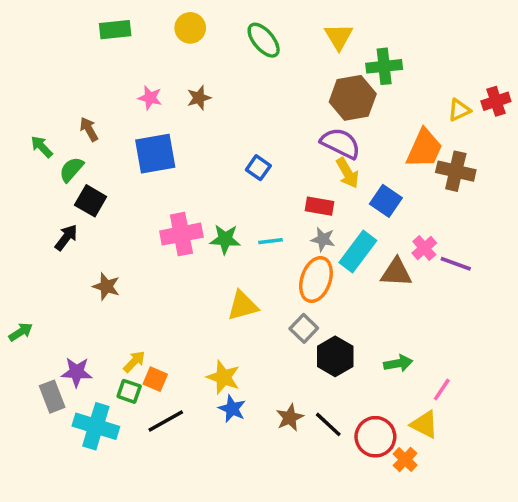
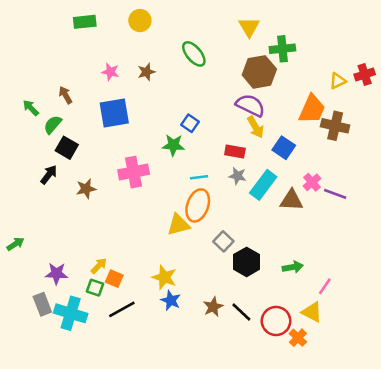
green ellipse: (264, 40) -> (194, 54), moved
green star: (225, 239) -> (173, 145), moved
orange ellipse: (316, 279) -> (198, 205), moved
brown star: (106, 286) -> (86, 189), moved, turned -30
gray rectangle: (52, 397) -> (42, 304), moved

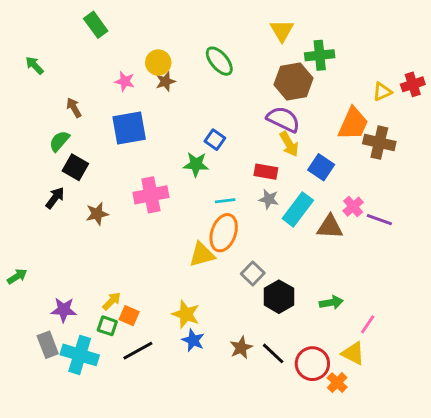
yellow circle: (140, 21) -> (158, 63), moved
green rectangle: (85, 22) -> (96, 25), turned 60
green arrow: (31, 108) -> (35, 65), moved

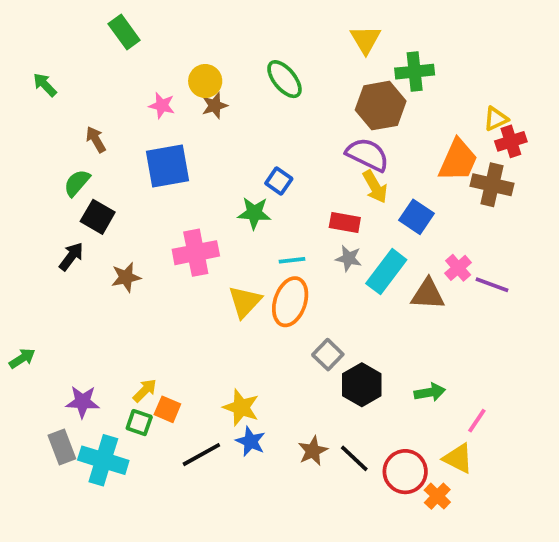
red cross: (413, 84) -> (511, 141), moved
yellow triangle: (202, 255) -> (245, 302), moved, turned -32
black line: (138, 351) -> (201, 455), moved

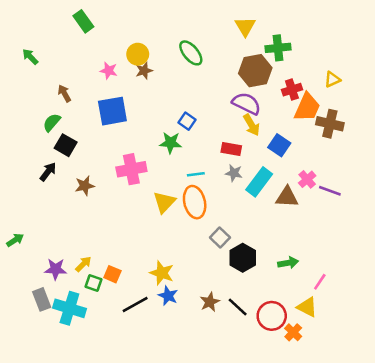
red cross: (511, 141) -> (292, 90), moved
orange ellipse: (290, 302) -> (195, 202), turned -32
yellow arrow: (145, 390) -> (83, 264), moved

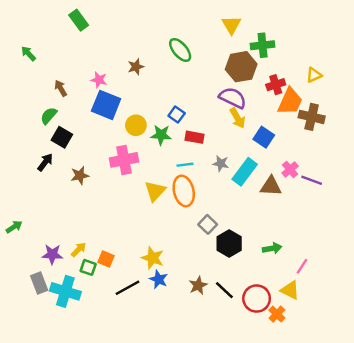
yellow circle: (138, 54) -> (136, 125), moved
pink star: (109, 71) -> (99, 80), moved
blue square: (112, 111) -> (106, 105), turned 32
red rectangle: (231, 149) -> (194, 137), moved

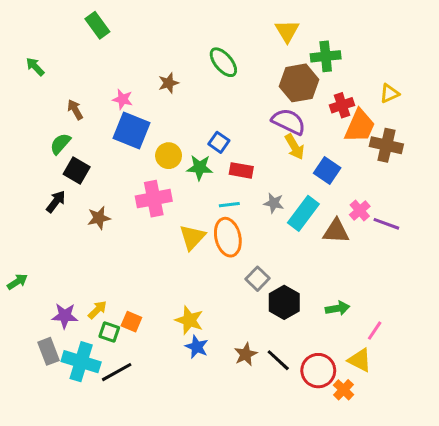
black line: (128, 288) -> (117, 372), moved

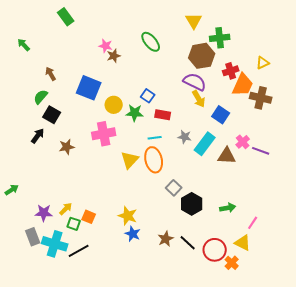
pink star: (123, 99) -> (106, 46), moved

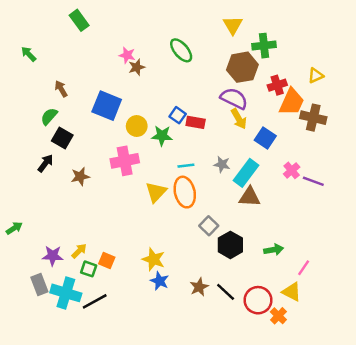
red rectangle: (163, 115) -> (196, 122), moved
brown triangle: (227, 156) -> (250, 197), moved

